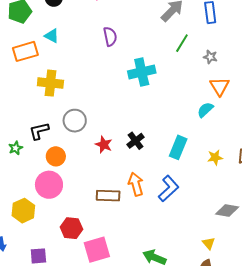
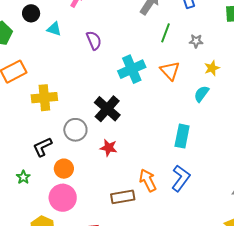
cyan triangle: (52, 36) -> (54, 29), moved
orange triangle: (219, 86) -> (170, 71), moved
black cross: (136, 141) -> (107, 109), moved, size x1.5
green star: (16, 148) -> (23, 177), moved
yellow star: (215, 157) -> (212, 68), moved

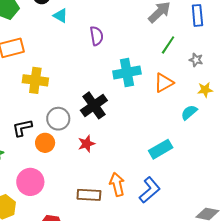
orange triangle: (170, 71) -> (164, 83), turned 30
cyan rectangle: (182, 136) -> (161, 149), turned 35
red star: (109, 148) -> (86, 144), turned 30
orange circle: (64, 169) -> (45, 143), moved

